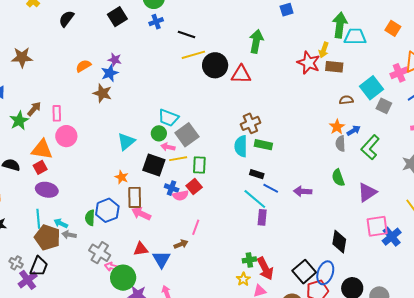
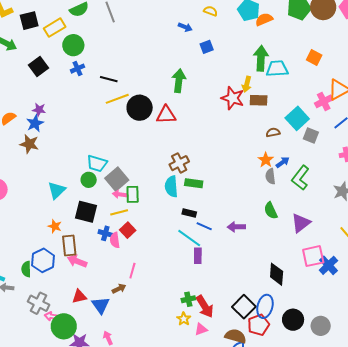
pink arrow: (168, 147) -> (120, 194), moved
yellow line: (178, 159) -> (119, 212), moved
green rectangle: (199, 165) -> (133, 194), moved
pink semicircle: (180, 195) -> (115, 240), turned 98

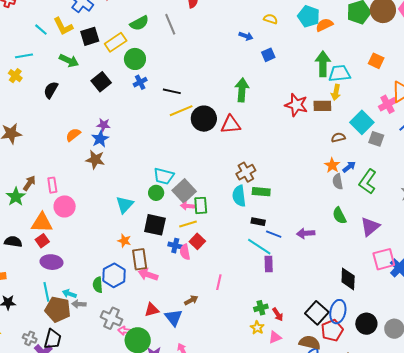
yellow arrow: (247, 84) -> (336, 92), moved
pink line: (132, 271) -> (219, 282), moved
red arrow: (205, 307) -> (278, 314), size x0.6

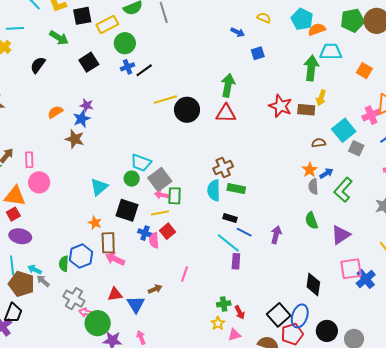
cyan trapezoid: (340, 73) -> (331, 52), moved
black line: (172, 91) -> (144, 70), moved, turned -54
red triangle: (231, 125) -> (226, 113), moved
purple arrow: (306, 233) -> (276, 235), turned 102
gray arrow: (79, 304) -> (43, 281), turned 32

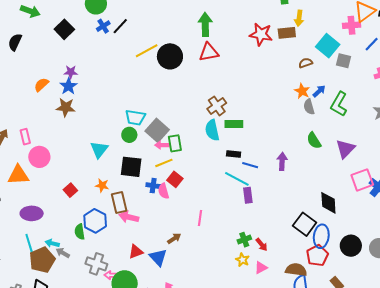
pink cross: (371, 115) -> (352, 25), turned 30
red square: (13, 214) -> (70, 190), moved
brown pentagon: (21, 284) -> (42, 260), turned -30
black square: (279, 315) -> (305, 224), moved

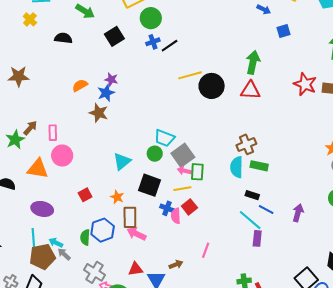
black semicircle: (15, 42) -> (63, 38), turned 60

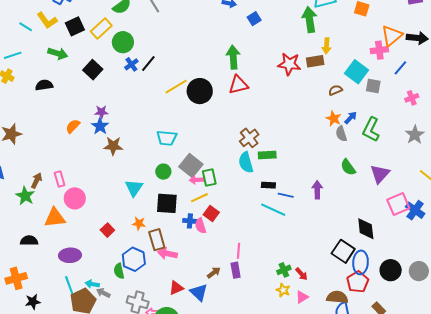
brown star: (99, 113) -> (113, 146), moved
cyan trapezoid: (164, 138) -> (167, 138), moved
purple rectangle: (257, 238) -> (236, 270), moved

